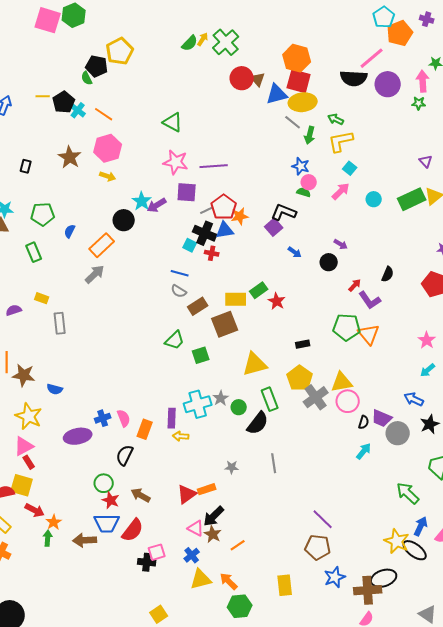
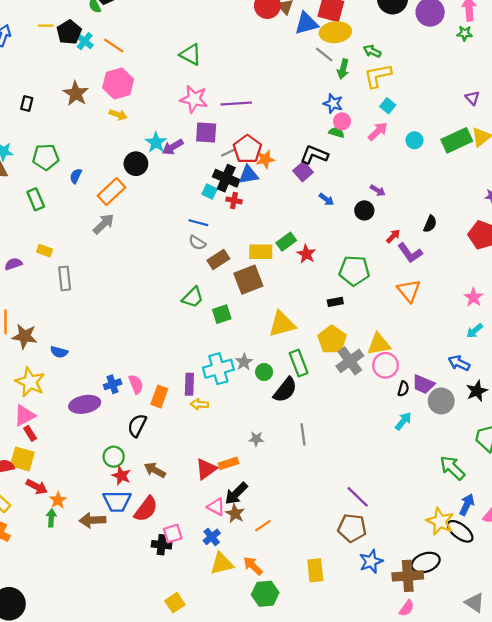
green pentagon: (347, 327) -> (354, 271), moved

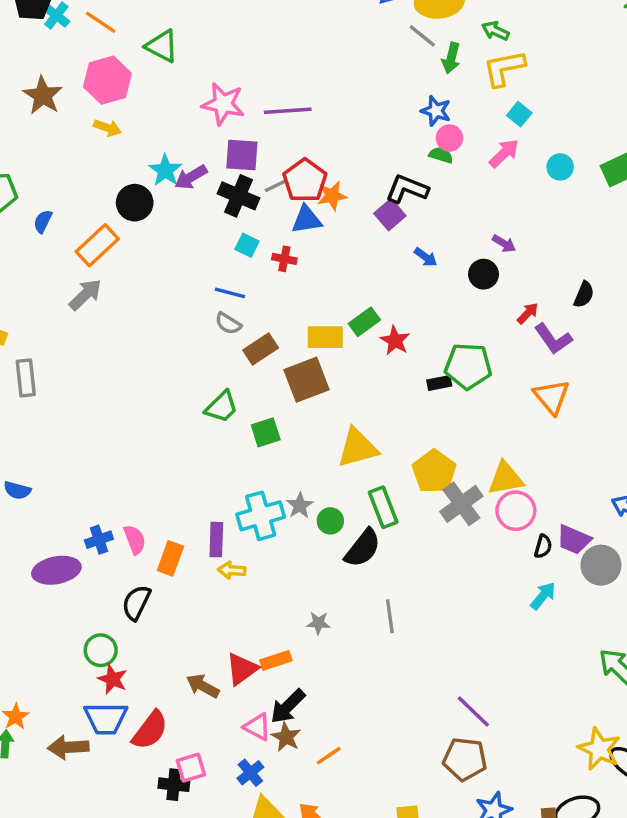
green triangle: (191, 55) -> (162, 46), moved
black cross: (226, 178) -> (238, 196), moved
black rectangle: (335, 302) -> (439, 383), moved
brown arrow: (155, 470) -> (203, 686), moved

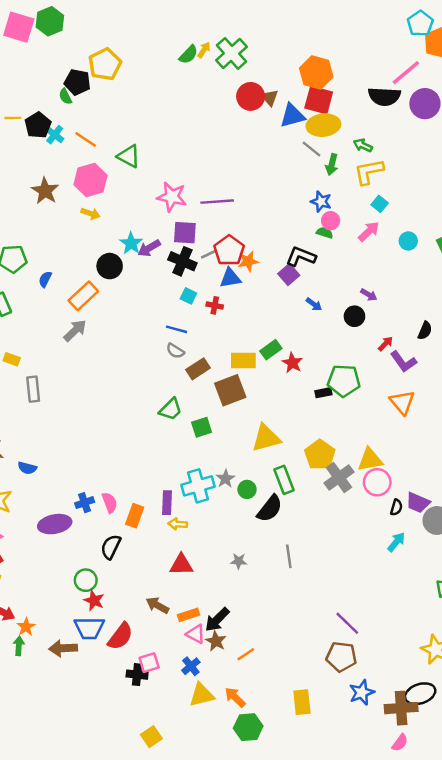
orange rectangle: (276, 660) -> (188, 615), moved
red triangle: (242, 669) -> (181, 565), moved, turned 35

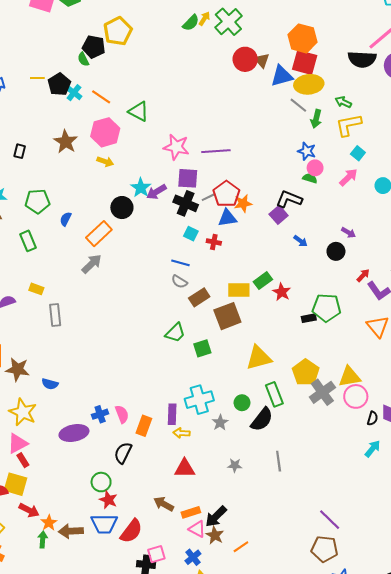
gray star: (225, 479) -> (220, 423), moved
brown arrow: (63, 648) -> (71, 531), moved

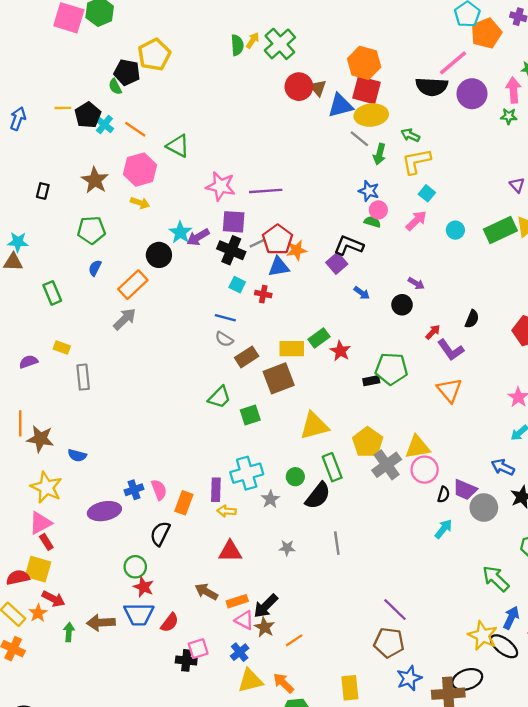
green semicircle: (191, 23) -> (237, 45), turned -48
green pentagon: (37, 201) -> (91, 230), moved
orange star: (49, 523) -> (38, 613), moved
red semicircle: (131, 531) -> (170, 623), size x0.7

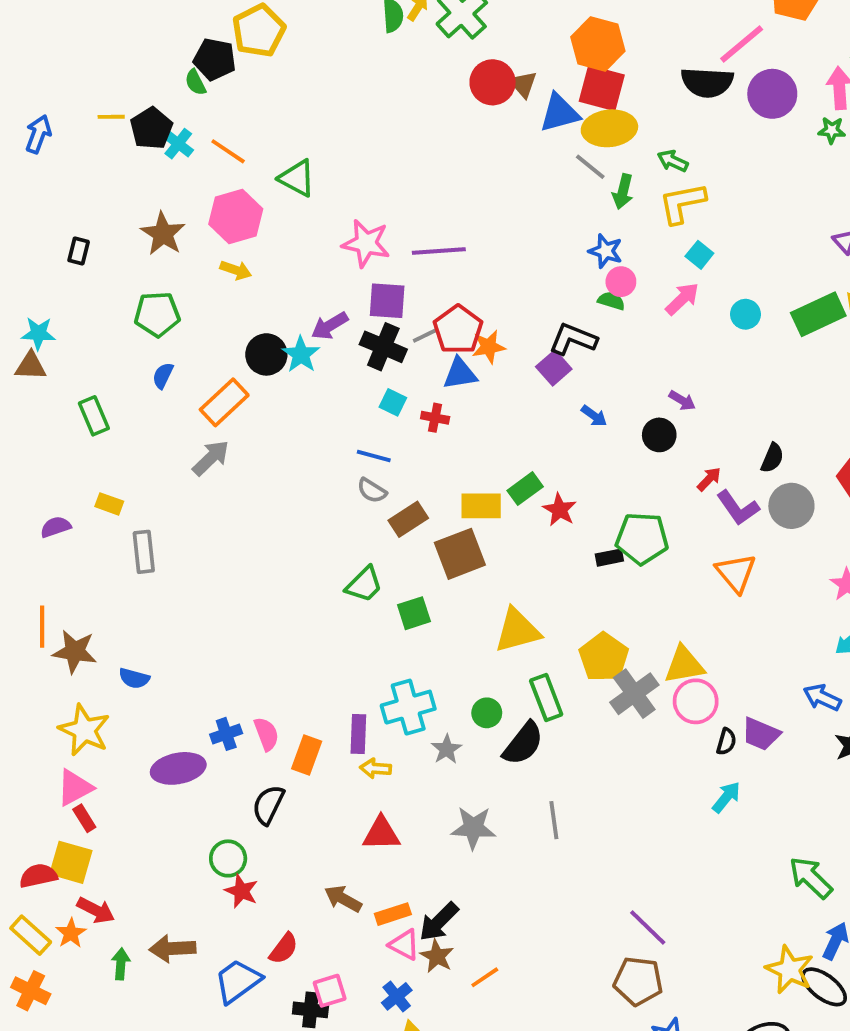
cyan star: (180, 232) -> (301, 354), moved
gray circle: (484, 508) -> (791, 506), moved
gray star: (287, 548) -> (473, 828), size x1.6
blue trapezoid: (139, 614) -> (238, 981), moved, turned 144

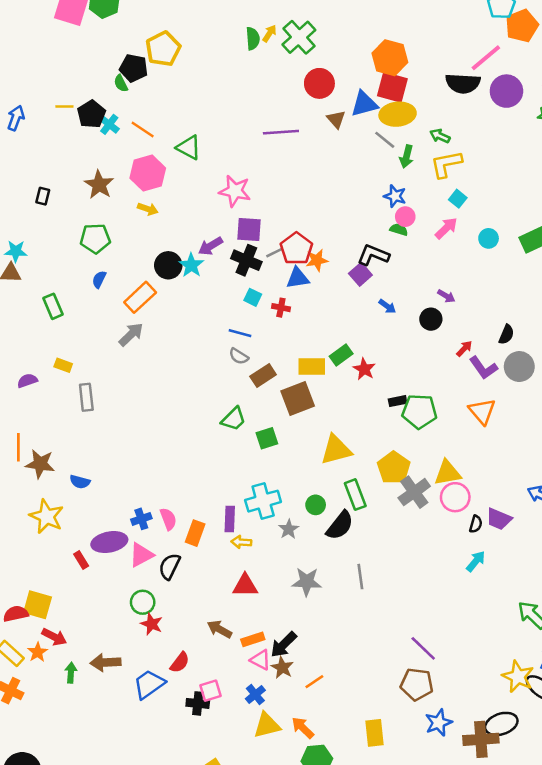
brown triangle: (523, 84) -> (336, 119), moved
purple line: (439, 251) -> (281, 132), moved
green pentagon: (642, 538) -> (419, 411), moved
pink triangle: (75, 788) -> (141, 555), moved
red rectangle: (84, 818) -> (81, 560), moved

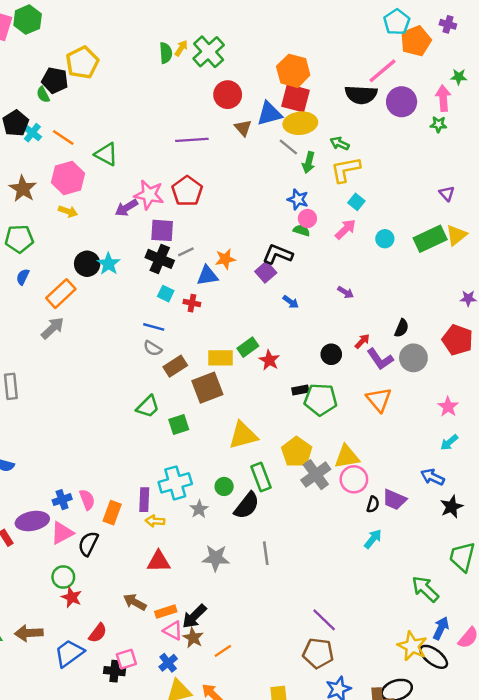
purple arrow: (211, 246) -> (126, 208), moved
red pentagon: (296, 249) -> (187, 191), moved
black circle: (431, 319) -> (331, 354), moved

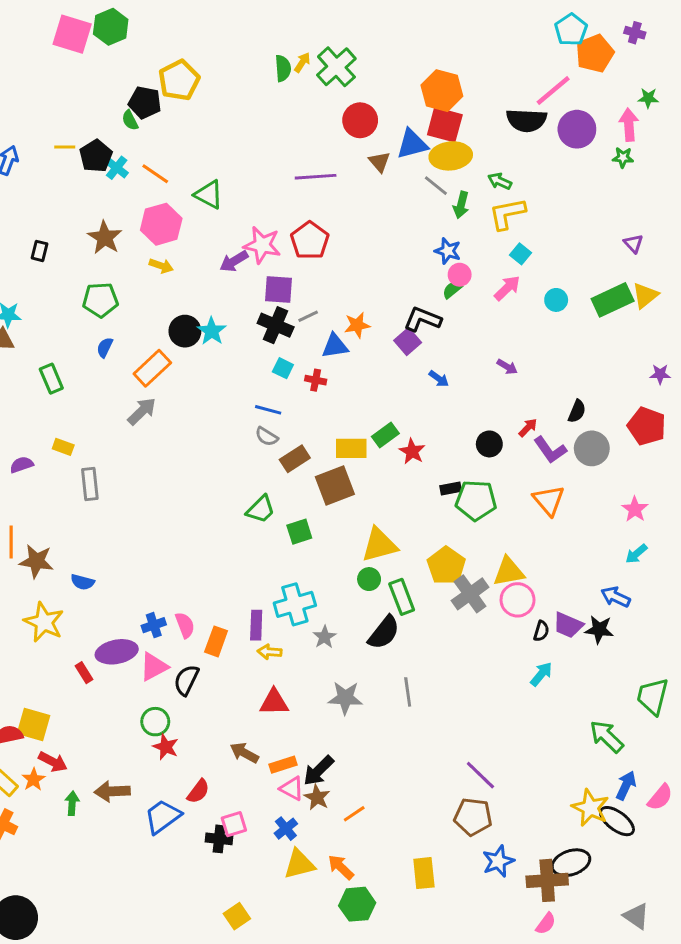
green semicircle: (301, 230) -> (452, 290), turned -56
green circle: (224, 486) -> (369, 579), moved
black star: (452, 507) -> (599, 630), moved, turned 30

